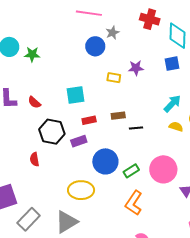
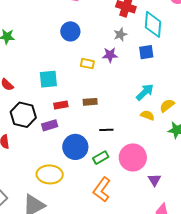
gray star: (112, 33) -> (120, 34), moved
black line: (136, 128) -> (106, 130), moved

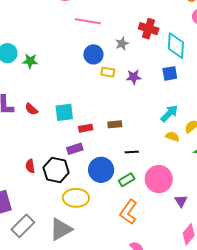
gray star: (120, 34) -> (122, 44), moved
yellow rectangle: (87, 64) -> (108, 72), moved
cyan square: (48, 79) -> (64, 112), moved
black hexagon: (23, 115) -> (56, 170), moved

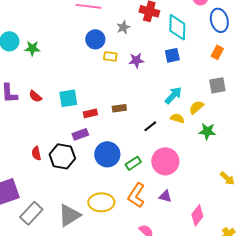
black line: (132, 152) -> (150, 126), moved, turned -32
yellow ellipse: (76, 198) -> (101, 202), moved
purple triangle: (181, 201) -> (165, 196), moved, turned -40

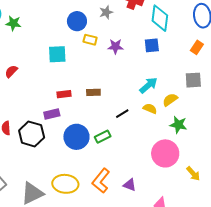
red semicircle: (35, 96) -> (11, 71), turned 88
cyan square: (68, 98) -> (57, 54), moved
pink circle: (165, 161) -> (165, 153), moved
green rectangle: (133, 163) -> (103, 137), moved

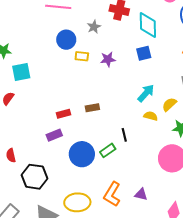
cyan square: (57, 54) -> (21, 72), moved
black line: (122, 114) -> (124, 135), moved, turned -64
black hexagon: (32, 134) -> (35, 177), moved

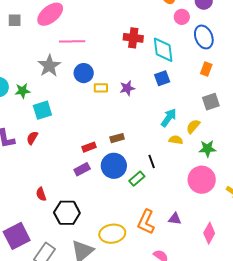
gray star: (94, 27) -> (49, 66), moved, size x1.6
blue circle: (82, 154) -> (114, 166), moved

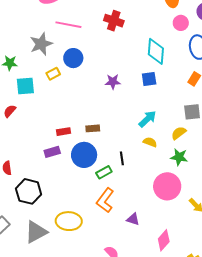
red cross: (133, 38) -> (114, 21), moved
yellow rectangle: (101, 88) -> (53, 74), moved, turned -40
yellow semicircle: (193, 126) -> (179, 133), moved
orange L-shape: (146, 222) -> (105, 200), moved

